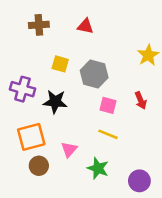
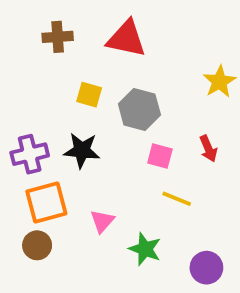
red triangle: (85, 26) -> (126, 39), size x1.6
purple cross: (22, 89) -> (30, 154), moved, turned -30
yellow line: (108, 134) -> (177, 199), moved
brown circle: (39, 166) -> (37, 245), moved

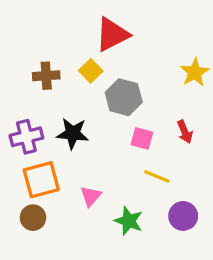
brown cross: (58, 37) -> (46, 76), moved
red triangle: (126, 39) -> (112, 34), turned -39
yellow square: (89, 95) -> (91, 71), moved, turned 30
purple circle: (206, 268) -> (183, 216), moved

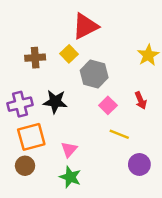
pink square: (142, 138) -> (108, 105), turned 30
green star: (129, 221) -> (70, 177), moved

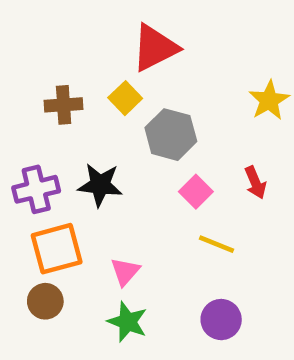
purple circle: (139, 164) -> (221, 320), moved

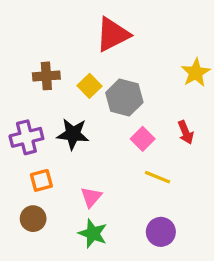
yellow square: (125, 98) -> (89, 86), moved
orange square: (57, 249) -> (41, 180), size x0.6

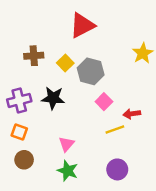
red arrow: (186, 132) -> (132, 114), moved, turned 105
yellow line: (158, 177) -> (115, 130), turned -42
orange square: (41, 180) -> (19, 132), moved, turned 35

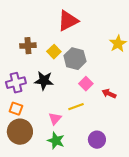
red arrow: (132, 114) -> (109, 94), turned 32
yellow line: (115, 130) -> (76, 107), moved
brown circle: (24, 160) -> (20, 132), size x1.6

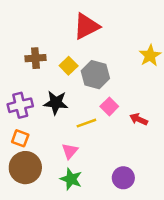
yellow line: (76, 107) -> (86, 123), moved

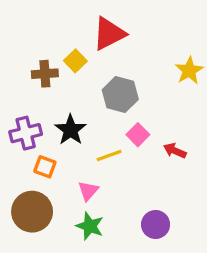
yellow square: (69, 66) -> (75, 61), moved
black star: (56, 103) -> (71, 130), turned 30
orange square: (20, 138) -> (45, 167), moved

